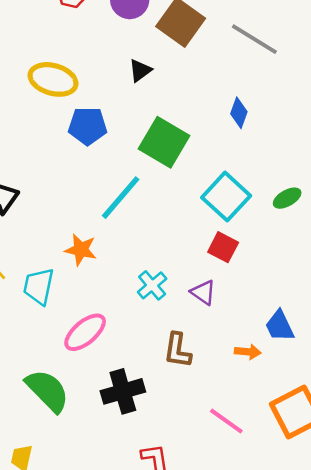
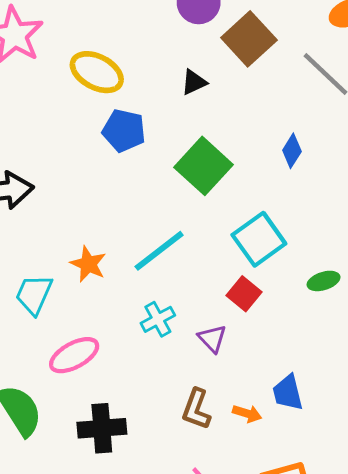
cyan line: (121, 198) -> (159, 251), moved
green ellipse: (287, 198) -> (324, 281), moved
brown L-shape: (178, 350) -> (196, 409), moved

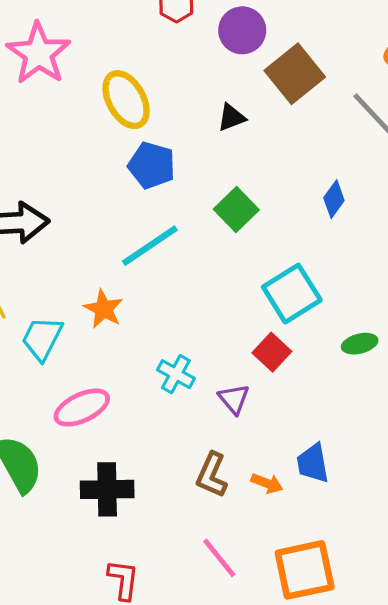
yellow ellipse: (97, 72) -> (126, 100), turned 30
green square: (203, 166) -> (236, 210), size x0.7
cyan line: (159, 251) -> (150, 246), moved
cyan cross: (158, 319) -> (176, 374), turned -36

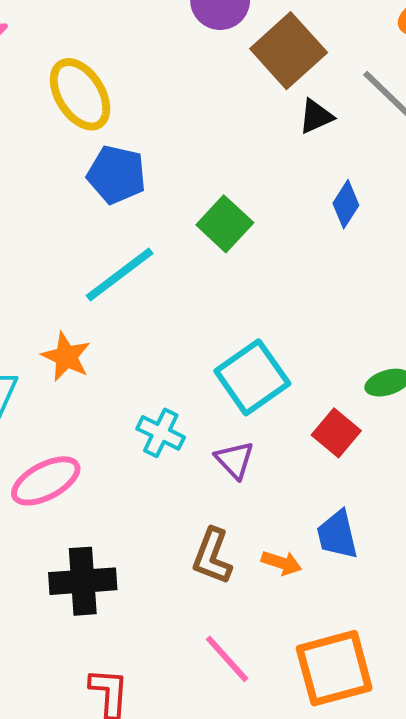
black triangle: (232, 117) -> (316, 116), moved
cyan square: (292, 294) -> (252, 377), moved
red square: (272, 352) -> (336, 433), moved

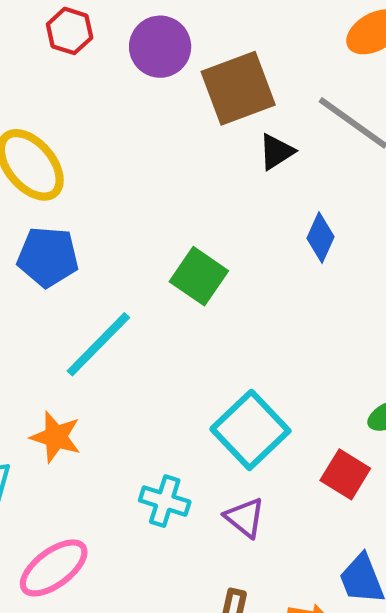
brown square: (289, 51) -> (238, 88), turned 30
blue pentagon: (116, 175) -> (48, 257), moved

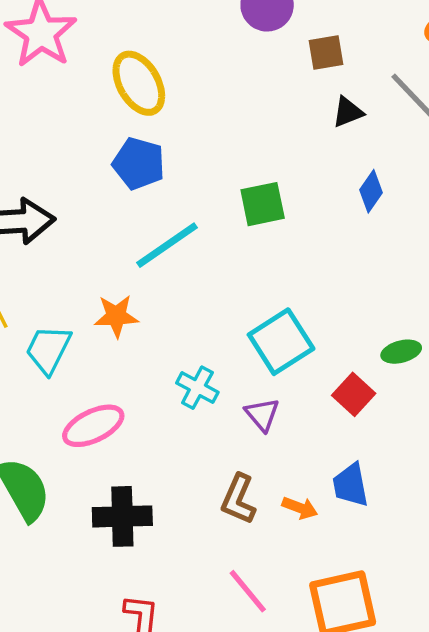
brown square: (238, 88) -> (326, 53), size x0.6
green square: (199, 276) -> (263, 204), turned 33
orange star: (56, 437) -> (116, 316), turned -30

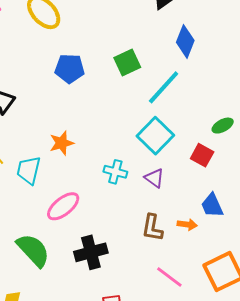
blue pentagon: (139, 163) -> (70, 69), moved
blue diamond: (371, 191) -> (185, 41), size x1.4
cyan line: (167, 245) -> (164, 87), moved

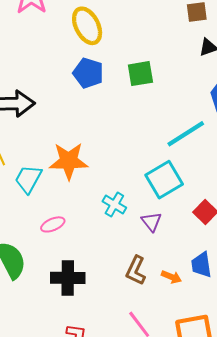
green square: (127, 63) -> (140, 74), moved
blue pentagon: (70, 69) -> (88, 73), moved
orange star: (62, 143) -> (69, 161), size x1.5
pink ellipse: (63, 206) -> (53, 224), size x0.7

